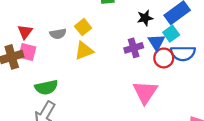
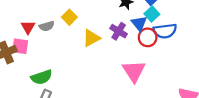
red triangle: (25, 32) -> (28, 27), moved
purple cross: (134, 48) -> (119, 31), turned -35
yellow triangle: (84, 51) -> (91, 38), moved

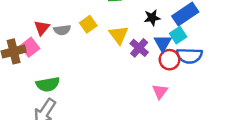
yellow triangle: (91, 38) -> (119, 35), moved, turned -48
pink square: (20, 46) -> (30, 47), turned 35
pink triangle: (134, 71) -> (160, 91), moved, size x0.6

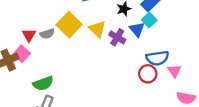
yellow square: (88, 24) -> (69, 25), size x1.6
blue semicircle: (189, 56) -> (157, 58), moved
red circle: (169, 60) -> (148, 74), moved
pink triangle: (160, 91) -> (174, 71), moved

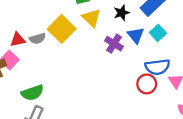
cyan square: (149, 20) -> (158, 33), moved
yellow triangle: (97, 29) -> (91, 18), moved
red triangle: (29, 35) -> (18, 40), turned 48

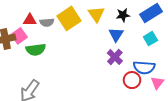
blue triangle: (136, 35) -> (116, 35), moved
purple cross: (114, 44) -> (115, 57), moved
green semicircle: (32, 93) -> (36, 50), moved

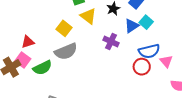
yellow square: (69, 18) -> (64, 28), size x0.7
gray semicircle: (47, 22) -> (66, 51), moved, size x1.6
blue triangle: (116, 35) -> (132, 26), moved, turned 42
purple cross: (115, 57) -> (111, 42), moved

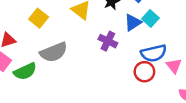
yellow square: (64, 28) -> (39, 18), moved

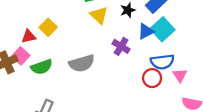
yellow square: (39, 18) -> (48, 27), moved
cyan square: (150, 18) -> (163, 29), size x1.5
gray semicircle: (54, 52) -> (82, 63), moved

